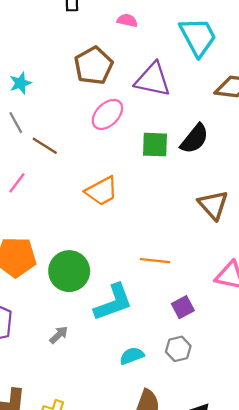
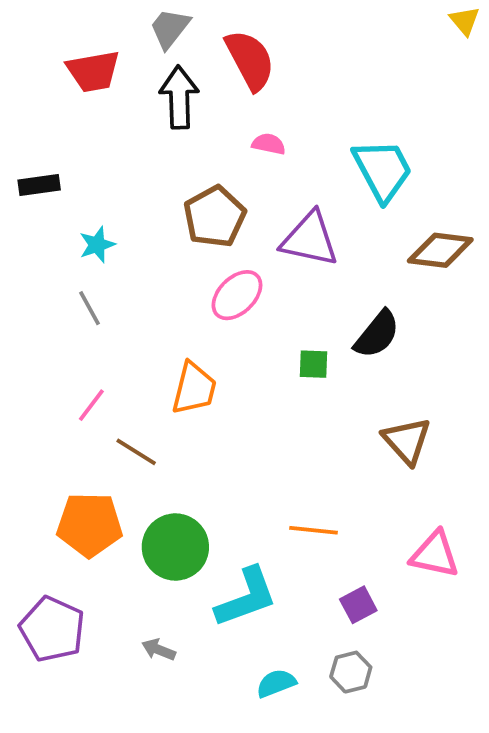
green square: (155, 145) -> (313, 364), moved, size x0.7
brown line: (45, 146) -> (136, 452), moved
orange trapezoid: (102, 191) -> (194, 388), moved, turned -48
gray arrow: (59, 335) -> (159, 650), turned -114

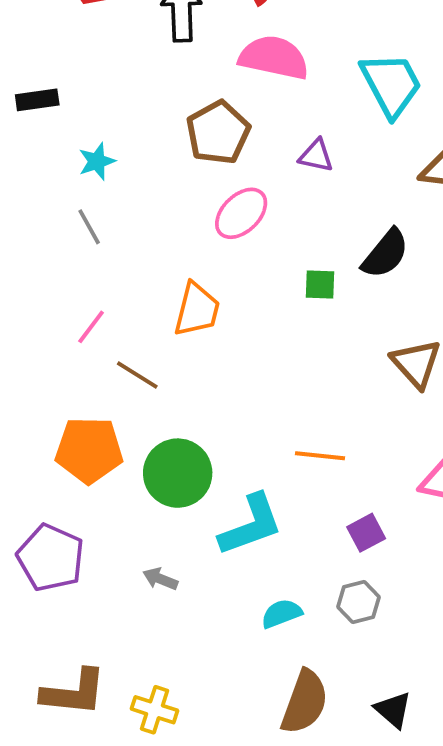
pink semicircle: (269, 144) -> (274, 58), size x2.0
purple triangle: (310, 239) -> (316, 156), size x0.6

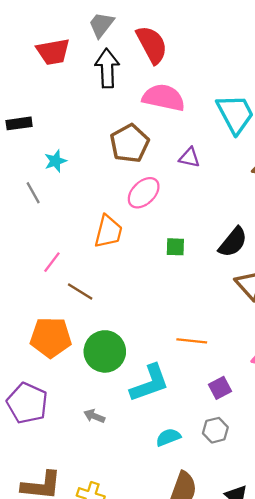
gray line: (89, 227) -> (33, 193), moved
black semicircle: (385, 254) -> (233, 242), moved
green square: (320, 285) -> (175, 247), moved
orange trapezoid: (197, 310) -> (108, 232), moved

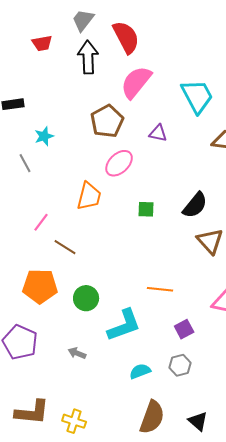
red trapezoid: (53, 52) -> (42, 43), size x0.7
pink semicircle: (164, 98) -> (136, 82), turned -63
green circle: (105, 351) -> (86, 298), size x0.7

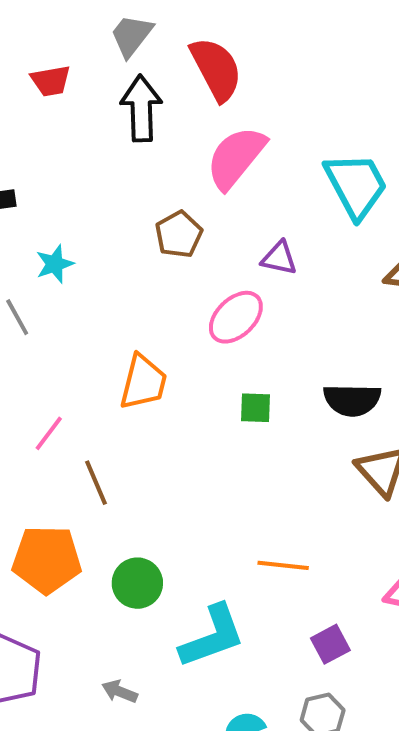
brown pentagon: (107, 121) -> (179, 234), size x0.7
pink ellipse: (119, 163) -> (236, 317), moved
black semicircle: (195, 205) -> (352, 400), turned 52
brown line: (65, 247) -> (96, 483), turned 35

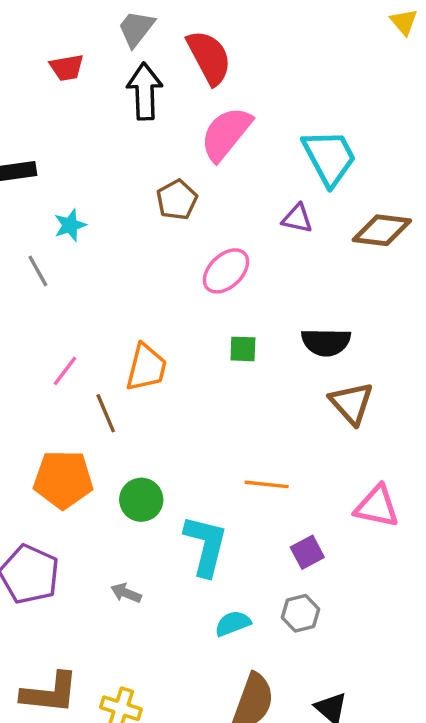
purple triangle: (279, 258) -> (297, 218), moved
orange trapezoid: (143, 382) -> (146, 368), moved
cyan L-shape: (212, 636) -> (206, 545), turned -56

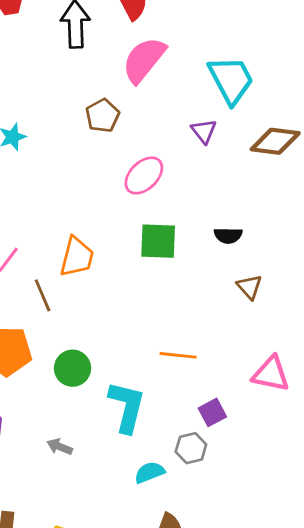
purple triangle: (297, 218) -> (204, 131), turned 40
black semicircle: (326, 342) -> (228, 235), size x0.7
green square: (243, 349) -> (158, 241), size x1.6
brown triangle: (351, 403) -> (250, 287), size x0.7
gray hexagon: (301, 613) -> (191, 448), moved

